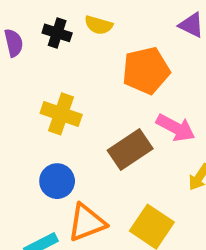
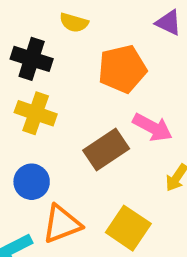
black cross: (57, 33) -> (32, 59), moved, size x1.4

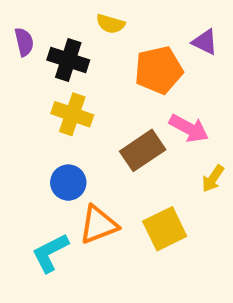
purple triangle: (169, 23) -> (205, 42), moved
yellow square: (128, 228) -> (165, 229), turned 30

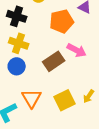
yellow arrow: (213, 179) -> (89, 96), moved
blue circle: (68, 183) -> (17, 66), moved
orange triangle: (98, 225) -> (32, 98), turned -40

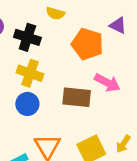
orange pentagon: (62, 21) -> (87, 44), turned 30
brown rectangle: (54, 61) -> (77, 97), turned 40

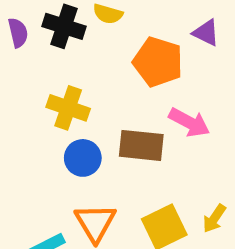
black cross: (27, 37) -> (64, 26), moved
blue circle: (27, 104) -> (83, 158), moved

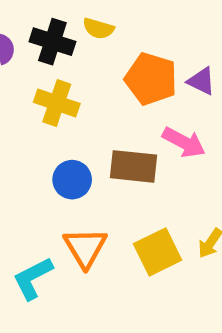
purple triangle: (206, 33) -> (201, 81), moved
yellow cross: (68, 108) -> (57, 103), moved

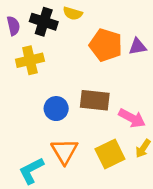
purple triangle: (201, 81) -> (137, 46), turned -36
yellow cross: (57, 103) -> (30, 60), moved, turned -32
pink arrow: (184, 142) -> (132, 118), moved

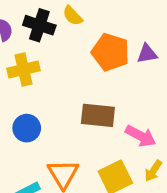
yellow semicircle: (73, 13) -> (73, 16), turned 30
blue circle: (56, 109) -> (27, 128), moved

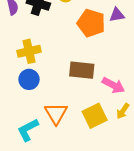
purple triangle: (147, 54) -> (117, 15), moved
yellow cross: (24, 70) -> (29, 51), moved

